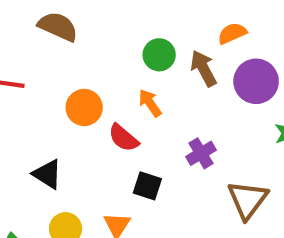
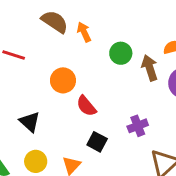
orange arrow: (150, 103) -> (84, 32), moved

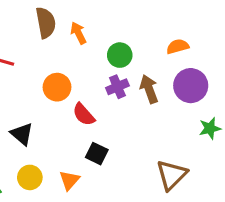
brown semicircle: (55, 22) -> (46, 23), turned 48
brown arrow: (150, 68) -> (149, 89), moved
purple cross: (138, 126) -> (117, 87), moved

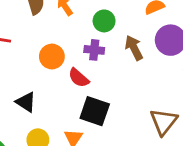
purple cross: (117, 87) -> (94, 50), moved, turned 36
black square: (97, 154) -> (95, 111), size x1.5

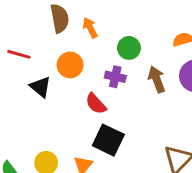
orange circle: (52, 57) -> (70, 65), moved
black triangle: (26, 102) -> (41, 87), moved

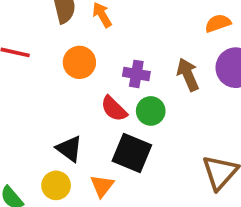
green circle: (129, 48) -> (151, 111), moved
black triangle: (41, 87) -> (69, 149), moved

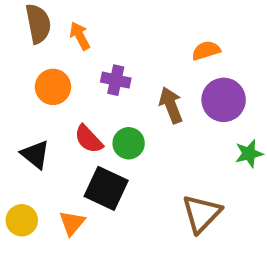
purple cross: (136, 74) -> (116, 80), moved
black triangle: (69, 149) -> (35, 154), moved

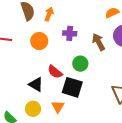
orange arrow: (80, 36) -> (49, 14), turned 56
red semicircle: (89, 139) -> (55, 72), moved
black triangle: (35, 154) -> (36, 84), moved

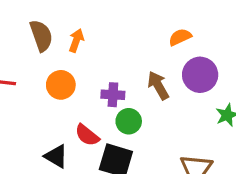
purple cross: (70, 33) -> (113, 95), moved

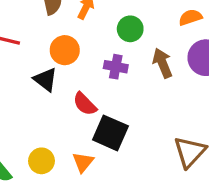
green circle: (129, 121) -> (130, 29), moved
black triangle: (56, 156) -> (46, 80), moved

